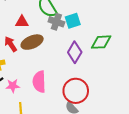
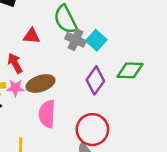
cyan square: (73, 21) -> (96, 40), turned -35
brown ellipse: (32, 42) -> (41, 84), moved
pink star: (13, 86) -> (15, 88), moved

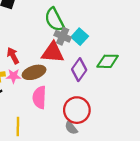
red triangle: (32, 36) -> (53, 53), moved, size x1.6

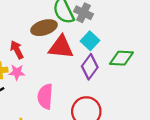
gray cross: (63, 36) -> (83, 13), moved
cyan square: (80, 37) -> (90, 41), moved
brown ellipse: (34, 72) -> (44, 28), moved

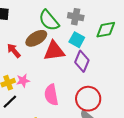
gray cross: (83, 13) -> (76, 17), moved
red arrow: (17, 50) -> (14, 51), moved
green diamond: (121, 58) -> (106, 30), moved

